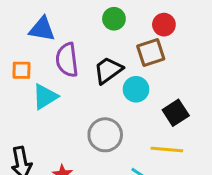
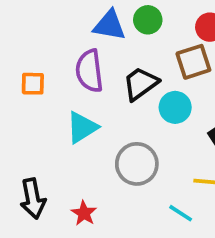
blue triangle: (42, 29) -> (109, 25), moved
cyan triangle: (45, 97) -> (82, 127), moved

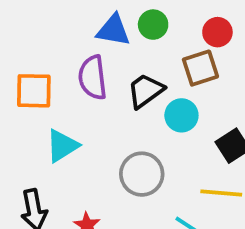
orange square: (33, 84) -> (34, 91), size x1.5
cyan triangle: (82, 127) -> (62, 146), moved

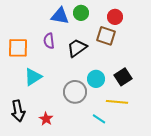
brown square: (200, 68) -> (106, 36), turned 36
purple semicircle: (93, 78) -> (49, 41), size x0.7
cyan circle: (181, 115) -> (96, 79), moved

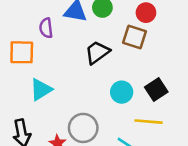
purple semicircle: (49, 41) -> (46, 28), moved
gray circle: (75, 92) -> (83, 128), moved

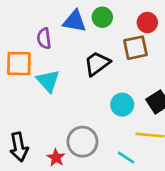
brown square: (134, 37) -> (135, 48), turned -30
cyan triangle: (41, 90) -> (48, 81), moved, turned -40

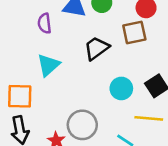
orange square: (19, 64) -> (20, 96), moved
cyan triangle: (48, 81) -> (48, 65), turned 30

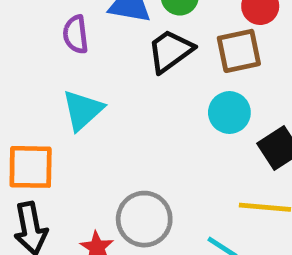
black trapezoid: (97, 48) -> (170, 51), moved
cyan circle: (121, 88) -> (229, 113), moved

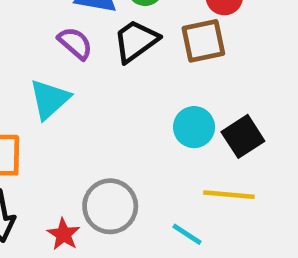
purple semicircle: (76, 34) -> (75, 43), moved, turned 138
cyan circle: (229, 113) -> (194, 127), moved

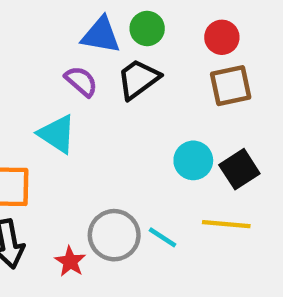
brown square: (203, 41) -> (231, 86), moved
cyan triangle: (50, 99) -> (57, 134), turned -45
cyan line: (187, 234) -> (163, 237), moved

